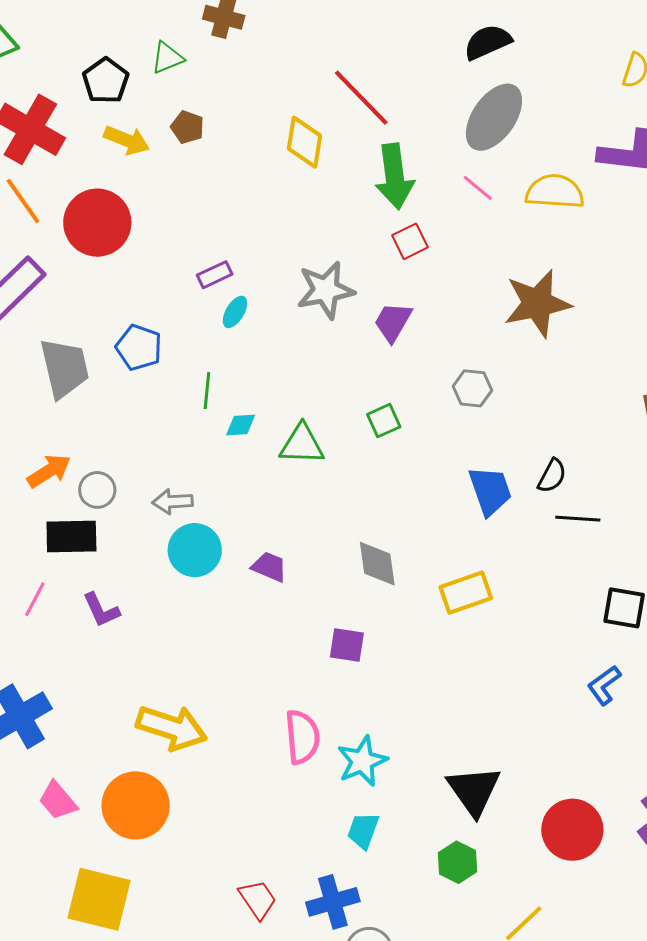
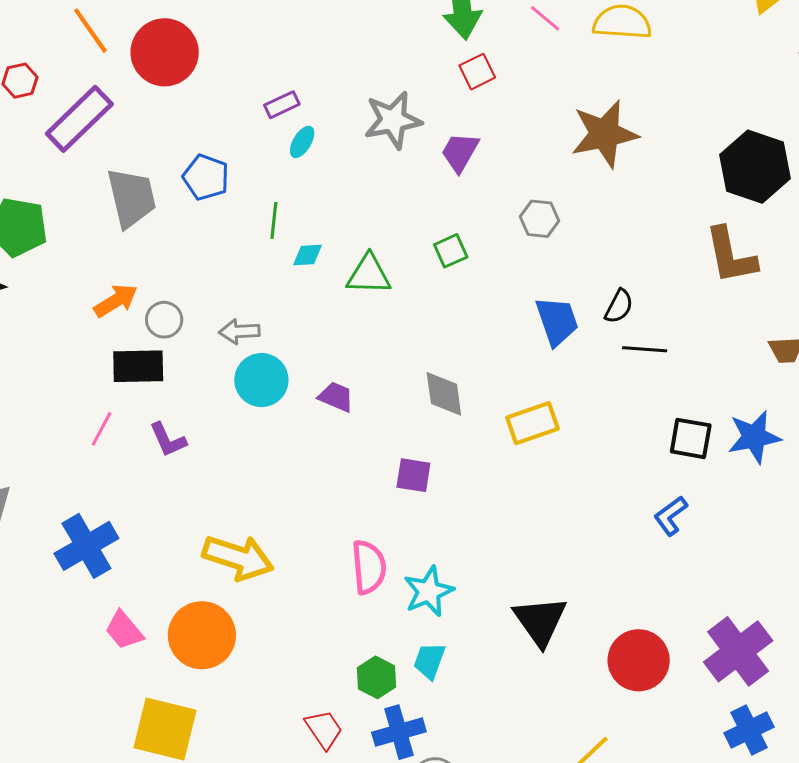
green hexagon: (457, 862) -> (376, 677), moved

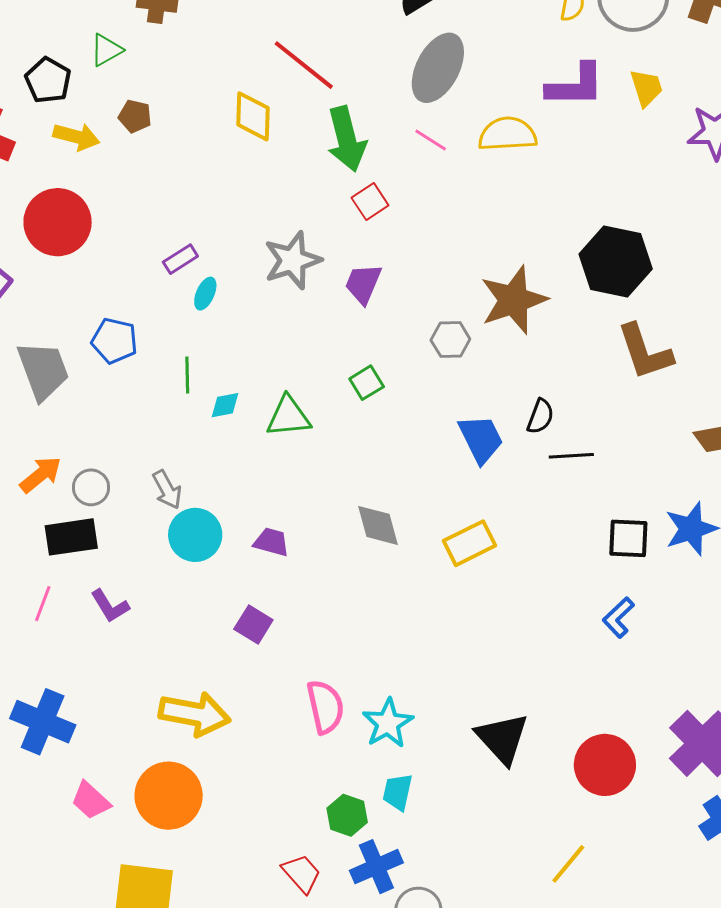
brown star: (605, 134) -> (514, 300), moved
black hexagon: (755, 167) -> (616, 262), moved
gray arrow: (239, 331) -> (167, 490), turned -108
purple square: (413, 475) -> (253, 624), moved, turned 30
blue cross: (86, 546) -> (43, 722), turned -30

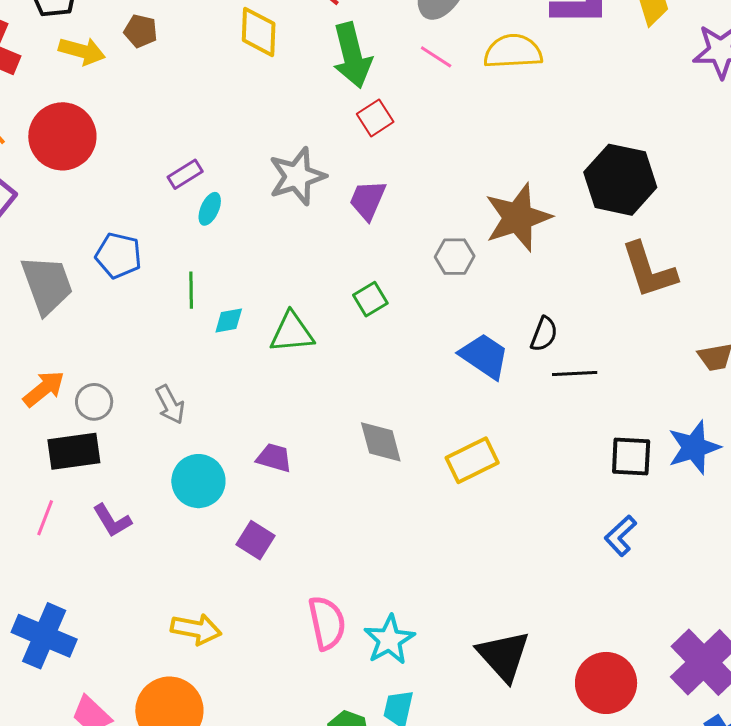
blue trapezoid: (481, 439) -> (484, 356), turned -30
cyan circle: (195, 535) -> (198, 481), moved
yellow arrow: (195, 714) -> (196, 629), size x0.7

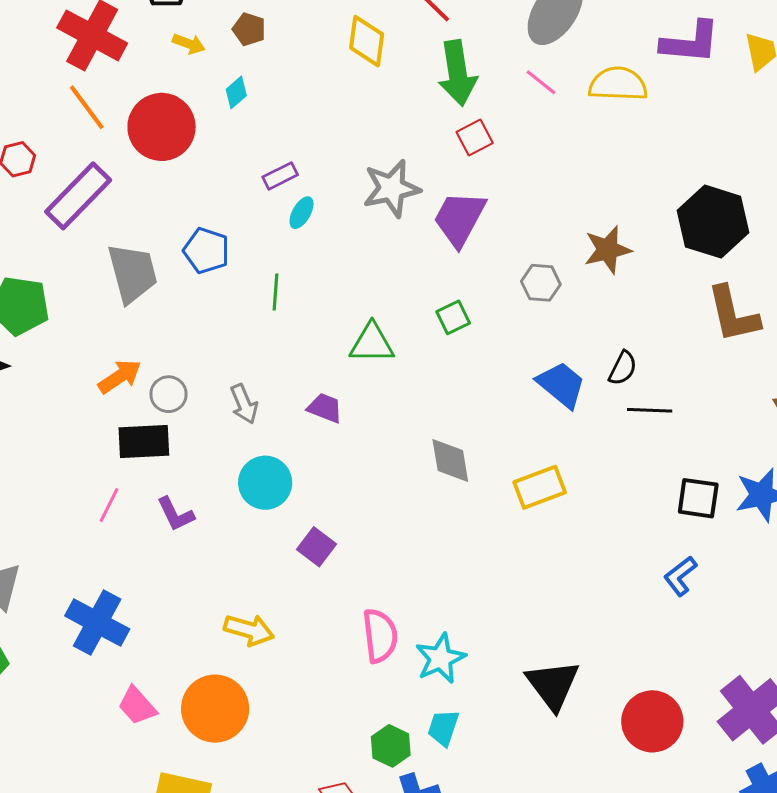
yellow arrow: (82, 51) -> (189, 44), size x0.7
purple trapezoid: (368, 200) -> (459, 219), size x1.4
brown star: (518, 217) -> (608, 250), size x0.7
cyan diamond: (229, 321) -> (236, 92), moved, turned -36
purple trapezoid: (274, 458) -> (325, 408), moved

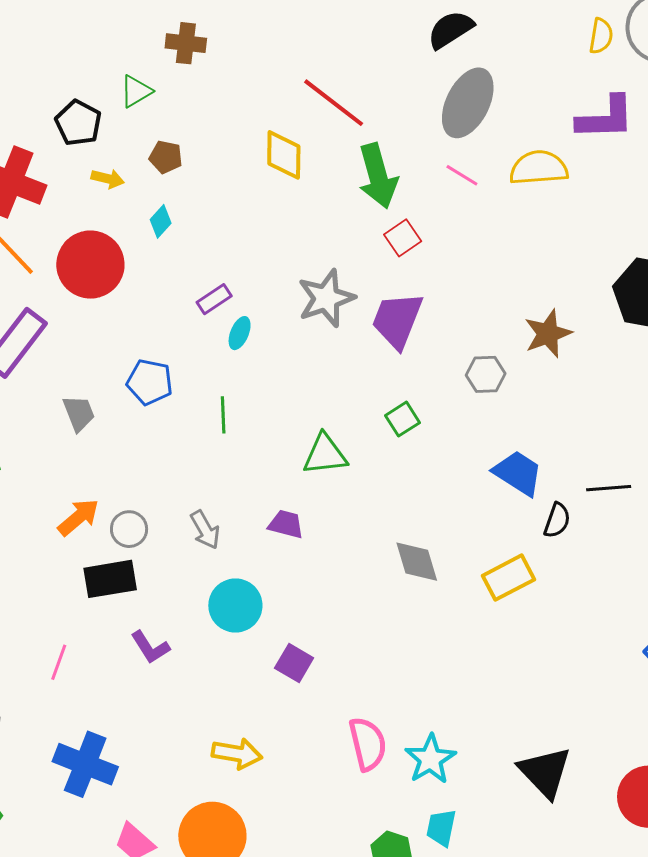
gray trapezoid: (132, 273) -> (79, 413), size x0.6
black semicircle: (623, 368) -> (557, 520), moved
pink line: (109, 505) -> (59, 662), moved

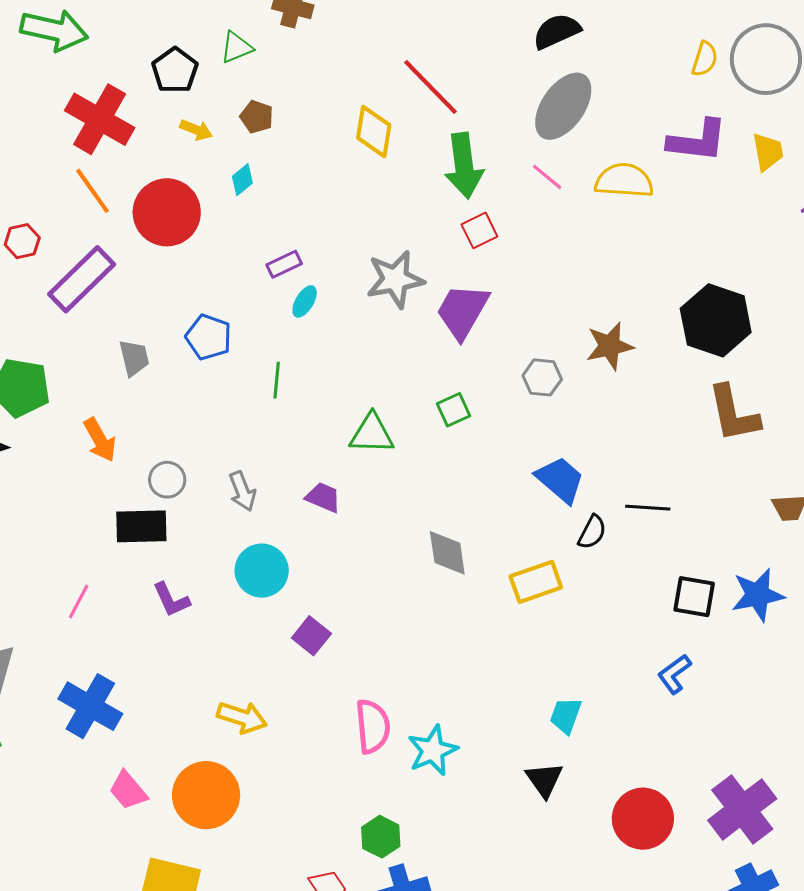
orange arrow: (78, 517) -> (100, 440), moved, turned 93
black triangle: (545, 772) -> (544, 780), size x0.7
cyan trapezoid: (441, 828) -> (566, 715), moved

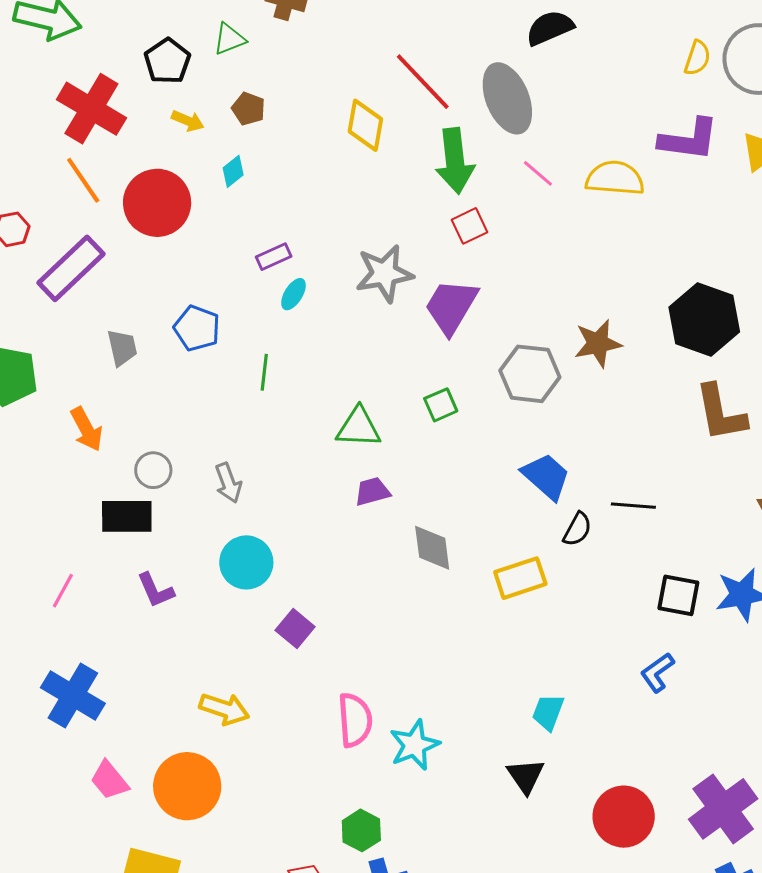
gray ellipse: (563, 106) -> (507, 98), moved, turned -58
gray hexagon: (542, 377) -> (530, 374), size x1.5
purple trapezoid: (323, 497) -> (372, 491), moved, turned -39

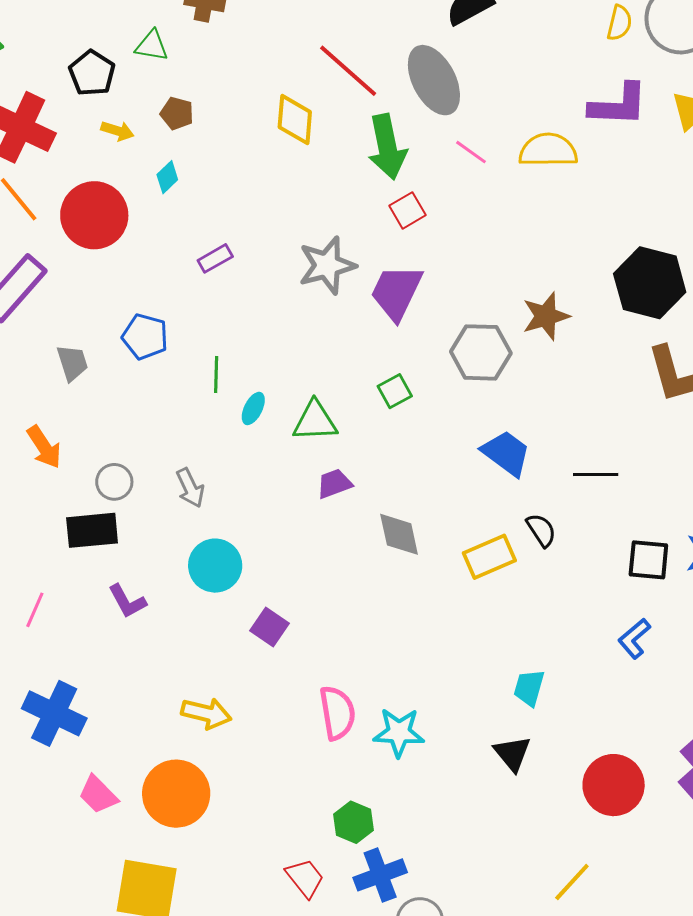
green triangle: (229, 39) -> (152, 46), turned 36
cyan ellipse: (293, 294) -> (253, 408), moved
black semicircle: (577, 529) -> (541, 530), moved, turned -57
cyan star: (414, 745) -> (399, 732), turned 30

